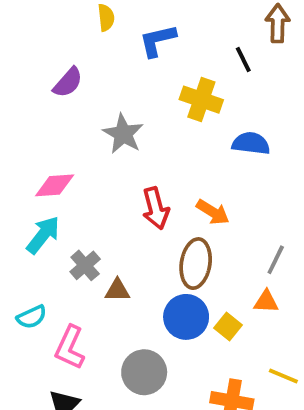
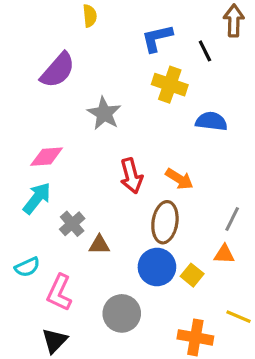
blue L-shape: (157, 40) -> (157, 38), moved
purple semicircle: (68, 82) -> (58, 70), size x1.4

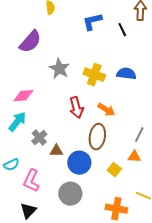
yellow cross: (170, 85) -> (94, 75), moved
blue circle: (157, 267) -> (79, 163), moved

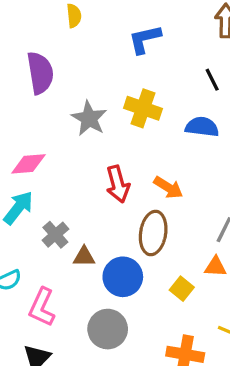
black line: (122, 30) -> (212, 80), moved
purple semicircle: (30, 42) -> (40, 73), turned -50
yellow cross: (94, 75) -> (143, 108), moved

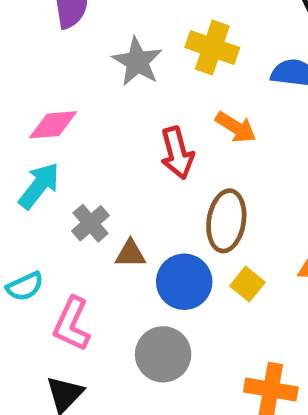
orange arrow: (168, 187) -> (236, 127), moved
yellow square: (182, 289) -> (247, 284), moved

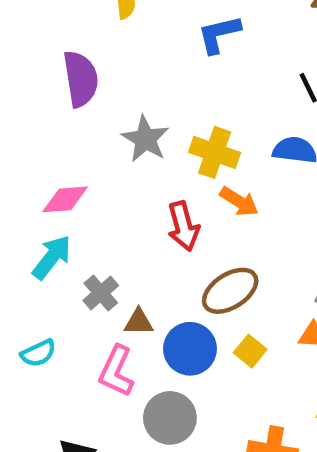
yellow cross: (212, 48) -> (215, 152), moved
brown ellipse: (226, 221) -> (230, 291), turned 48
pink L-shape: (72, 324) -> (116, 371), moved

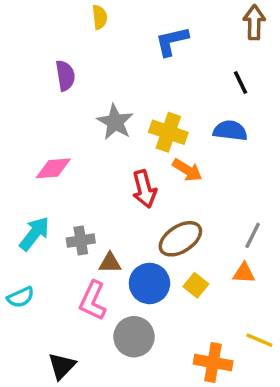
purple semicircle: (81, 79) -> (65, 76), size x0.7
cyan arrow: (52, 257) -> (34, 234), moved
gray cross: (101, 293) -> (81, 241), turned 32
cyan semicircle: (38, 353) -> (21, 297), moved

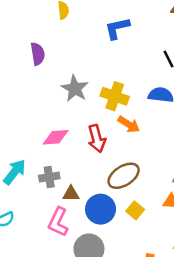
pink diamond: (53, 168) -> (56, 137), moved

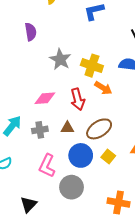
brown triangle: (71, 194) -> (67, 128), moved

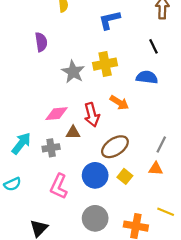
yellow cross: (92, 66) -> (105, 64), moved, turned -30
brown triangle: (67, 128) -> (73, 132), moved
gray circle: (71, 187) -> (95, 218), moved

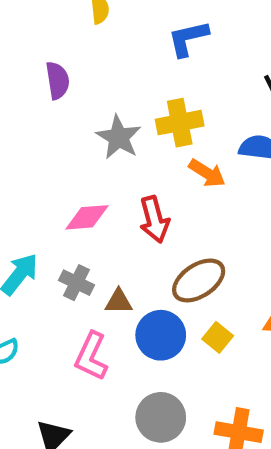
orange arrow: (119, 103) -> (207, 173), moved
brown triangle: (73, 132) -> (119, 302), moved
gray cross: (51, 148) -> (77, 283), turned 35

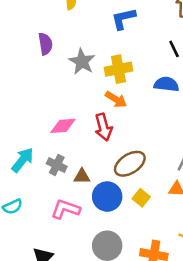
gray star: (119, 137) -> (82, 62), moved
orange arrow: (207, 173) -> (116, 99), moved
pink L-shape: (91, 356) -> (66, 209), turned 84

